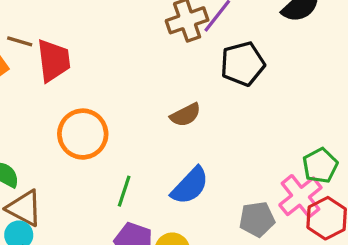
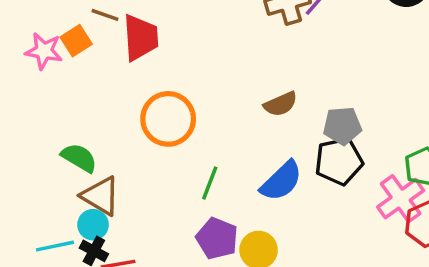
black pentagon: (243, 64) -> (339, 161), moved
gray pentagon: (257, 219) -> (342, 126), moved

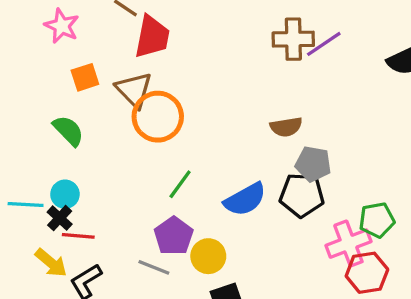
orange square: (76, 41) -> (85, 77), moved
brown semicircle: (281, 104) -> (286, 127), moved
brown triangle: (101, 196) -> (134, 90), moved

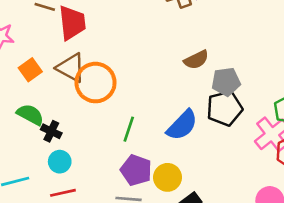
cyan circle: (65, 194) -> (60, 162), moved
black cross: (60, 218) -> (51, 131), moved

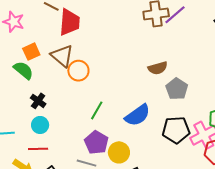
gray pentagon: (226, 82) -> (177, 89), turned 30
orange circle: (95, 83) -> (78, 71), size x0.7
black pentagon: (225, 108) -> (176, 130), moved
green semicircle: (30, 115) -> (23, 70), moved

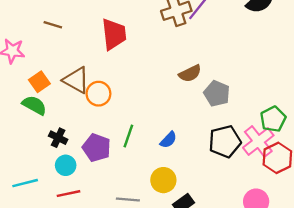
red trapezoid: (70, 22) -> (114, 34), moved
blue semicircle: (138, 115) -> (168, 140), moved, size x0.6
purple pentagon: (96, 142) -> (97, 148), moved

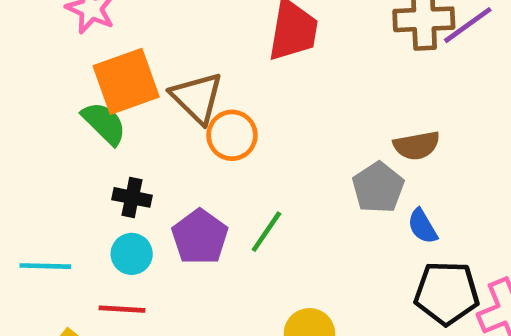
orange square: (39, 82) -> (126, 81), size x1.6
gray pentagon: (217, 94) -> (378, 187), moved
black cross: (58, 138) -> (132, 197), turned -30
blue semicircle: (168, 140) -> (422, 226), moved, turned 90

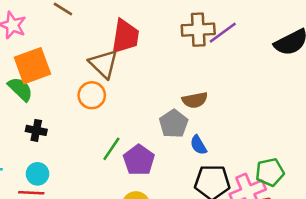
brown triangle: (197, 98) -> (103, 64), moved
purple pentagon: (200, 237) -> (139, 160), moved
cyan circle: (132, 254) -> (37, 174), moved

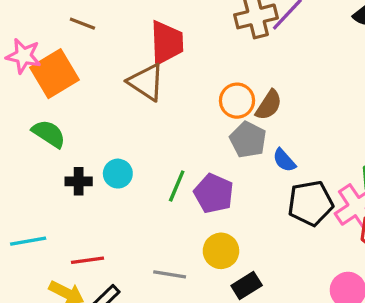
orange square: (32, 66) -> (55, 74), moved
orange circle: (92, 95) -> (237, 101), moved
brown semicircle: (195, 100) -> (269, 105), turned -35
cyan circle: (37, 174) -> (118, 174), moved

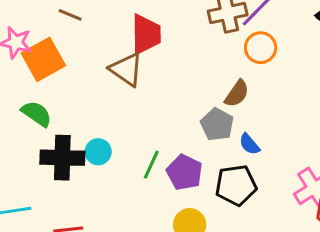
orange circle: (237, 101) -> (261, 48), moved
black cross: (79, 181) -> (62, 158), size x1.8
black pentagon: (310, 203) -> (236, 185), moved

